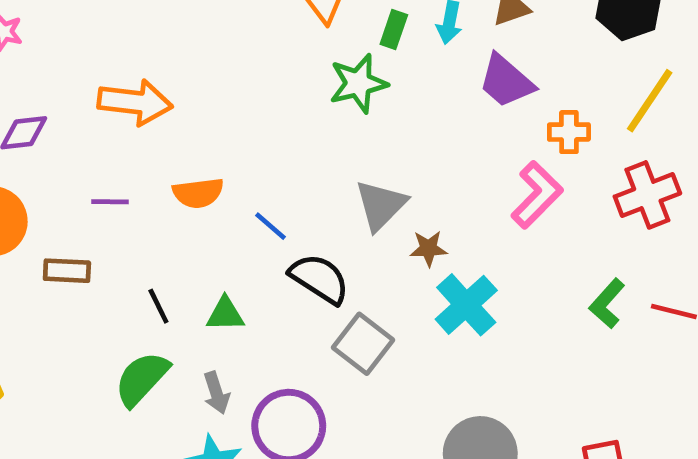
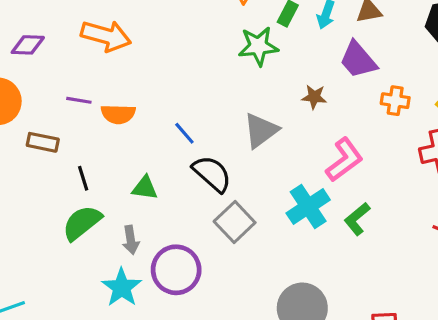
orange semicircle: (198, 193) -> (118, 114), moved
pink L-shape: (537, 195) -> (344, 160), moved
brown star: (429, 248) -> (314, 97), moved
green L-shape: (607, 304) -> (357, 219), moved
black line: (158, 306) -> (83, 178), moved

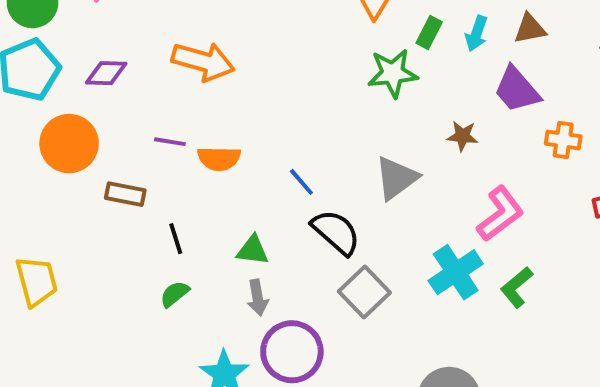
green semicircle: (82, 223) -> (175, 294), size x0.6
gray arrow: (131, 240) -> (258, 298), moved

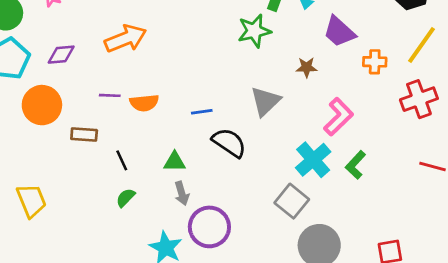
orange arrow: (203, 61) -> (126, 39), turned -30
blue line: (301, 182) -> (202, 112), turned -50
gray square: (364, 292) -> (292, 201), moved

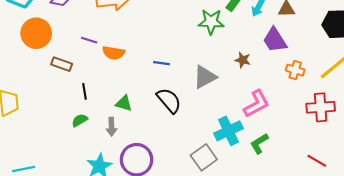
blue line: (202, 112) -> (162, 63), moved
gray arrow: (182, 193) -> (111, 127), moved

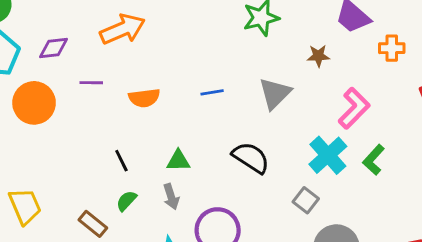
purple line: (89, 40) -> (91, 83), moved
brown rectangle: (62, 64) -> (93, 224), moved, turned 36
black semicircle: (169, 100) -> (251, 158), moved
gray square: (204, 157) -> (306, 200), size x0.7

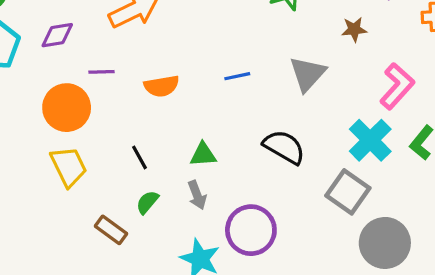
orange circle: (34, 103) -> (67, 108), moved
gray square: (306, 200) -> (348, 192), size x1.5
yellow trapezoid: (25, 206) -> (69, 166), moved

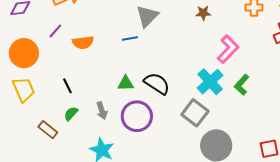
purple line: (102, 72) -> (55, 31), moved, turned -49
gray triangle: (308, 74) -> (147, 16), moved
green triangle: (203, 155) -> (126, 83), moved
purple circle: (251, 230) -> (137, 116), moved

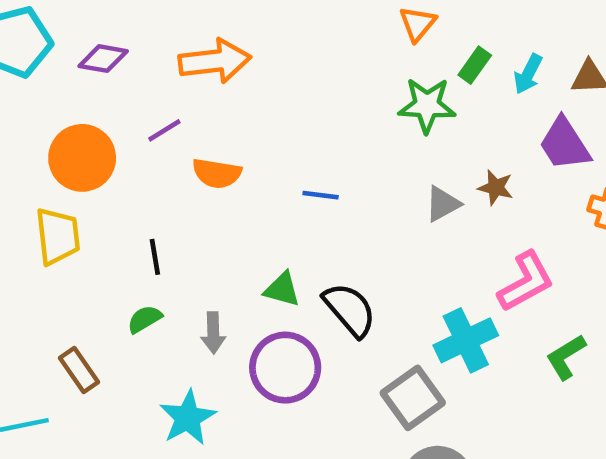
gray triangle: (147, 16) -> (443, 204), moved, size x0.7
green L-shape: (242, 85) -> (566, 357), moved
brown rectangle: (48, 130) -> (79, 370), moved

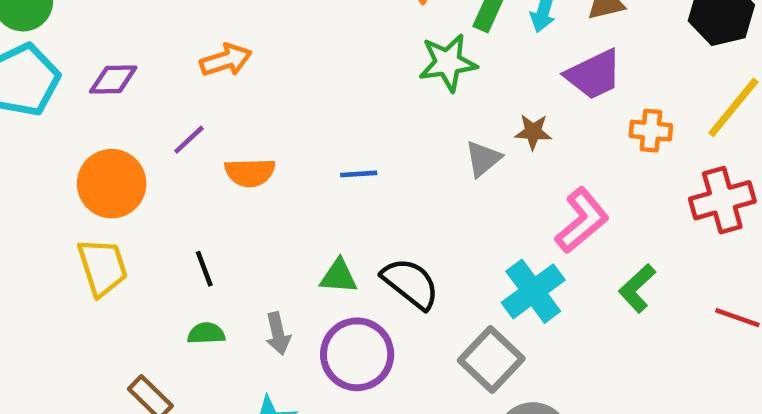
orange arrow: (215, 61) -> (226, 60), size x0.7
purple trapezoid: (565, 144) -> (594, 75), turned -72
green semicircle: (145, 319) -> (206, 333), turned 39

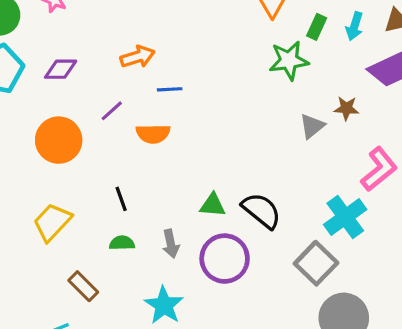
blue line: (359, 174) -> (170, 89), moved
yellow trapezoid: (103, 267) -> (52, 222), moved, turned -120

